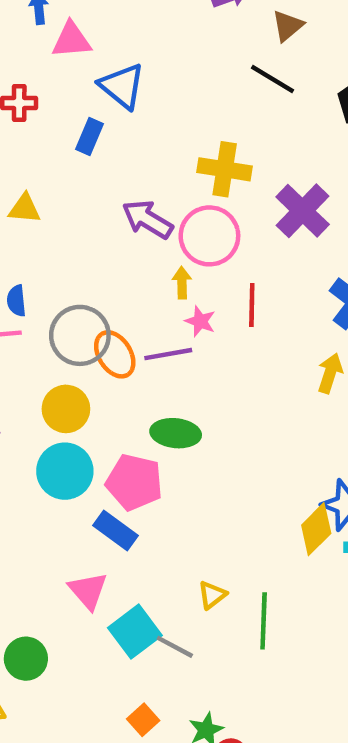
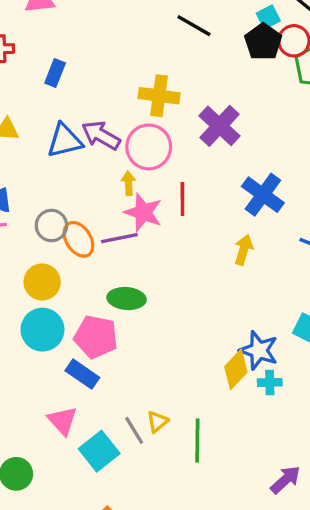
blue triangle: (122, 86) -> (65, 141), moved, turned -51
pink star: (200, 321) -> (143, 212), size x1.6
gray circle: (80, 335) -> (51, 226), size x0.7
gray line: (175, 647) -> (134, 430), moved, turned 32

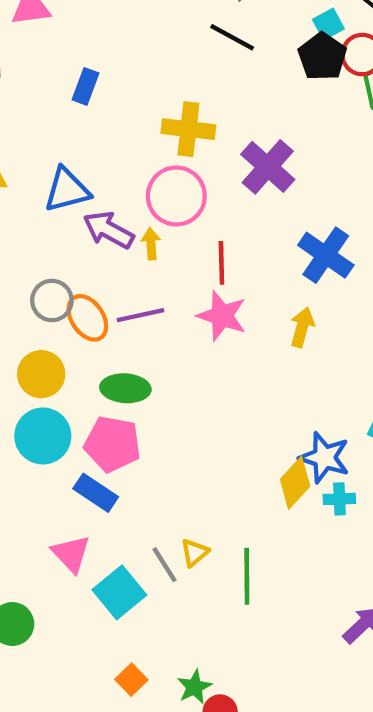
blue rectangle: (55, 73) -> (85, 86), moved
purple arrow: (101, 135) -> (109, 230), moved
pink star: (143, 212) -> (222, 316), moved
green ellipse: (127, 299) -> (125, 388), moved

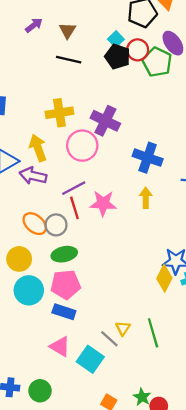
pink circle: (176, 196) -> (82, 146), moved
yellow arrow: (151, 244) -> (38, 148), moved, size x1.6
red line: (221, 263) -> (74, 208), moved
gray circle: (52, 301) -> (56, 225), moved
purple line: (140, 315) -> (74, 188), moved

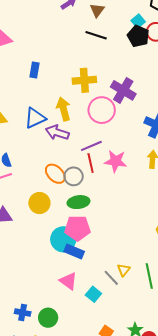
cyan circle: (29, 290) -> (63, 239), moved
cyan square: (90, 359) -> (93, 294), size x0.7

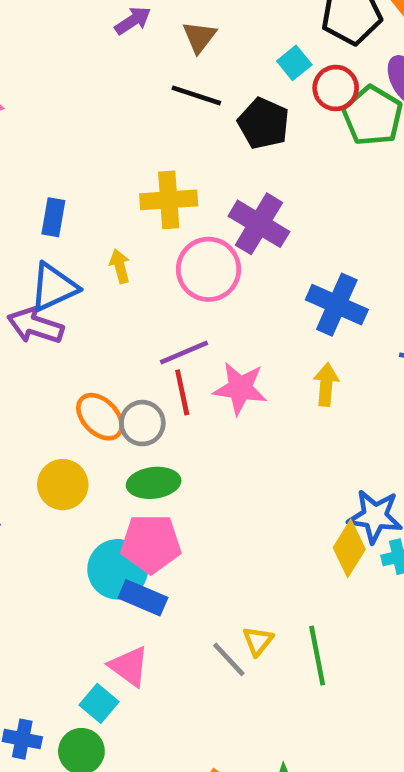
black pentagon: (138, 36) -> (264, 123), moved
blue rectangle: (34, 70) -> (53, 217), moved
yellow arrow: (63, 109) -> (120, 266), size x0.6
purple arrow: (57, 132) -> (35, 326), moved
cyan square: (93, 294) -> (99, 703), moved

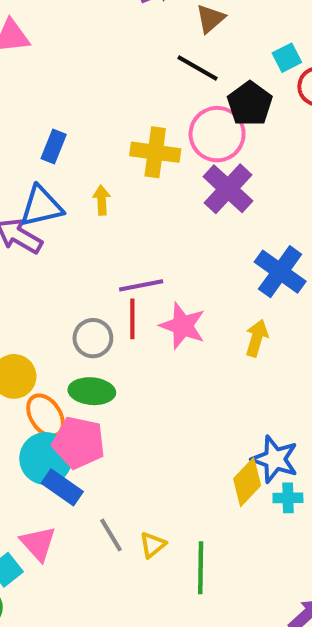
pink circle: (209, 269) -> (217, 134), moved
orange ellipse: (100, 417) -> (45, 416), moved
gray line: (229, 659) -> (111, 535), moved

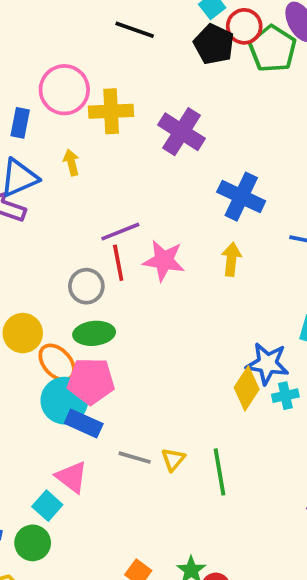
black pentagon: (250, 104) -> (214, 44), moved
pink circle: (217, 134) -> (64, 90), moved
gray line: (111, 535) -> (135, 458), turned -32

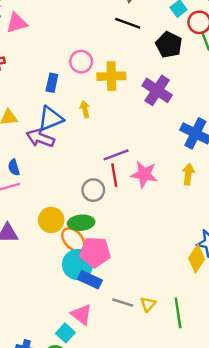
black pentagon: (214, 44) -> (169, 45), moved
pink circle: (64, 90) -> (81, 62), size x0.7
green ellipse: (94, 333) -> (81, 223), moved

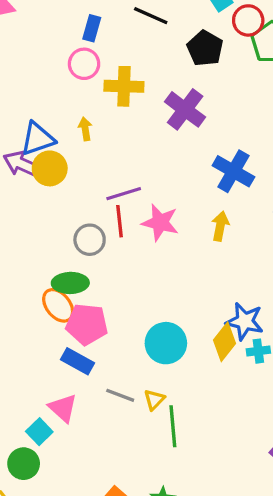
blue rectangle: (52, 83) -> (92, 28), moved
yellow circle: (51, 220) -> (50, 168), moved
cyan circle: (78, 265) -> (166, 343), moved
green line: (178, 313) -> (173, 426), moved

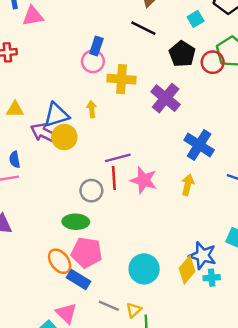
red circle: (248, 20) -> (213, 62), moved
blue rectangle: (92, 28) -> (96, 46), moved
orange ellipse: (58, 305) -> (60, 261), moved

